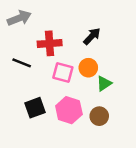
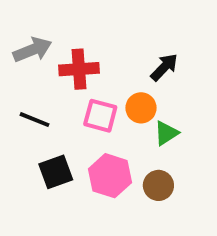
gray arrow: (19, 18) -> (32, 50), moved
black arrow: (92, 36) -> (164, 67), moved
black line: (22, 63) -> (34, 120), moved

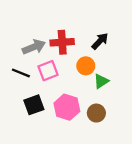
gray arrow: (32, 50) -> (34, 47), moved
red cross: (79, 69) -> (62, 42), moved
pink square: (100, 116) -> (48, 71), moved, turned -36

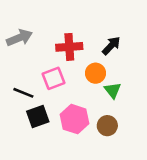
gray arrow: (34, 47) -> (19, 38), moved
black line: (21, 73) -> (23, 93), moved
green triangle: (101, 81) -> (113, 90), turned -35

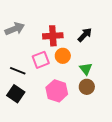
orange circle: (96, 73) -> (63, 56), moved
black square: (38, 116) -> (16, 94), moved, turned -36
brown circle: (107, 126) -> (87, 87), moved

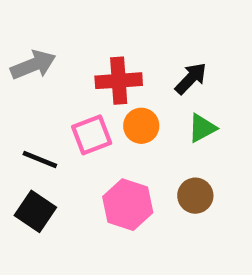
green triangle: (86, 69) -> (202, 128), moved, turned 40

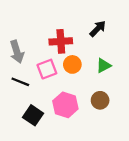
gray arrow: (33, 65) -> (17, 52), moved, turned 95
black arrow: (191, 78) -> (98, 29), moved
black square: (35, 211) -> (33, 115), moved

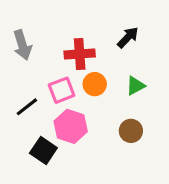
gray arrow: (17, 52) -> (22, 45), moved
black line: (20, 82) -> (27, 107), turned -60
pink hexagon: (65, 105) -> (71, 126), moved

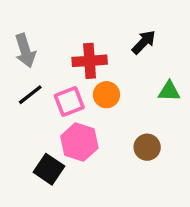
green triangle: (135, 86) -> (169, 91), moved, turned 30
black line: (27, 107) -> (30, 95), moved

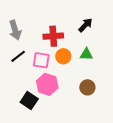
green triangle: (169, 91) -> (86, 54), moved
pink square: (69, 101) -> (41, 60), turned 30

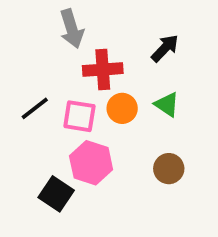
gray arrow: (15, 30) -> (72, 29), moved
green triangle: (86, 54) -> (167, 104), turned 32

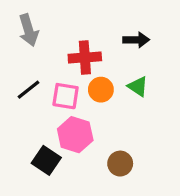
gray arrow: (72, 29) -> (29, 30), moved
black arrow: (165, 48) -> (136, 40), turned 45
brown circle: (169, 169) -> (120, 164), moved

